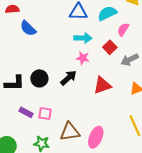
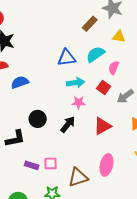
blue semicircle: (28, 28) -> (20, 82), turned 126
black circle: (39, 78) -> (38, 119), moved
pink ellipse: (96, 137) -> (106, 165), moved

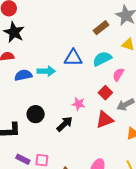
cyan arrow: (76, 83) -> (46, 71), moved
red triangle: (102, 126) -> (105, 120), moved

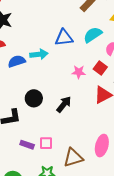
pink star: (78, 104) -> (79, 72), moved

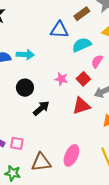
blue triangle: (64, 38) -> (59, 30), moved
black circle: (34, 98) -> (25, 88), moved

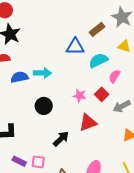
red triangle: (81, 106) -> (88, 123), moved
black arrow: (41, 108) -> (61, 139), moved

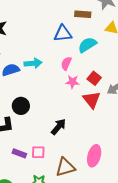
brown rectangle: (97, 29) -> (83, 14), turned 49
pink semicircle: (114, 76) -> (66, 63), moved
black circle: (44, 106) -> (21, 106), moved
red triangle: (88, 123) -> (92, 100), moved, turned -42

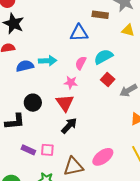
cyan semicircle: (87, 45) -> (103, 57), moved
pink star: (72, 82) -> (71, 82), moved
red triangle: (92, 100) -> (65, 103), moved
pink ellipse: (94, 156) -> (103, 157), turned 35

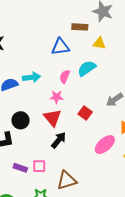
yellow triangle: (128, 30) -> (99, 43), moved
red square: (108, 79) -> (85, 113), moved
pink ellipse: (103, 157) -> (105, 145), moved

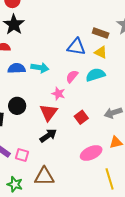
yellow triangle: (99, 43) -> (101, 52), moved

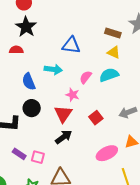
blue triangle: (76, 47) -> (71, 45), moved
blue semicircle: (17, 68) -> (29, 82), moved, turned -108

